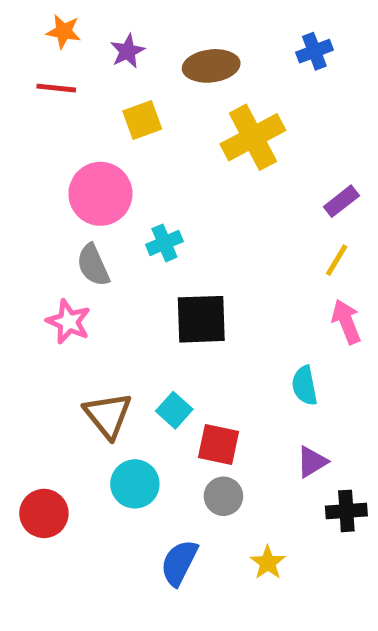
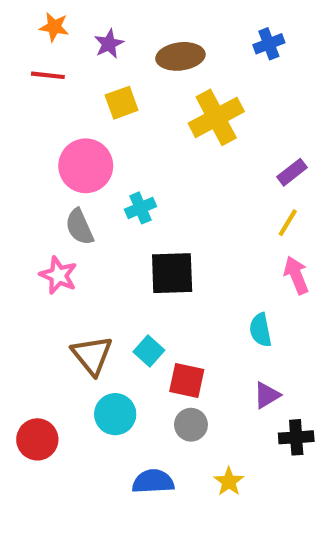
blue semicircle: (179, 563) -> (153, 482), turned 60

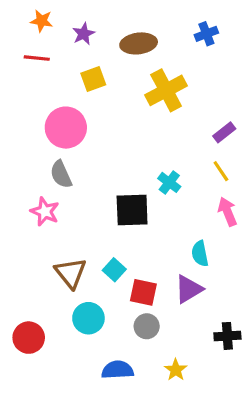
cyan cross: (140, 208) -> (169, 182), moved, turned -30
yellow line: (288, 223) -> (221, 171), turned -65
purple triangle: (267, 395) -> (189, 289), moved, size x1.4

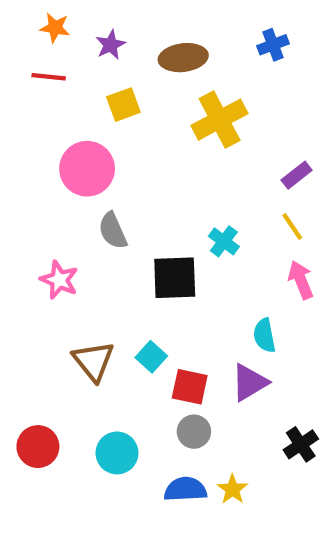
gray semicircle: (61, 174) -> (113, 231), moved
cyan circle: (88, 318) -> (117, 453), moved
black cross: (227, 336) -> (301, 444), turned -30
blue semicircle: (118, 370) -> (185, 489), moved

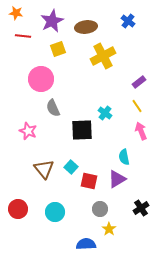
orange star: (55, 28) -> (16, 13), moved
purple star: (111, 45) -> (52, 21), size x1.6
blue cross: (273, 45) -> (128, 21), turned -32
gray circle: (194, 432) -> (100, 209), moved
blue semicircle: (185, 489) -> (86, 244), moved

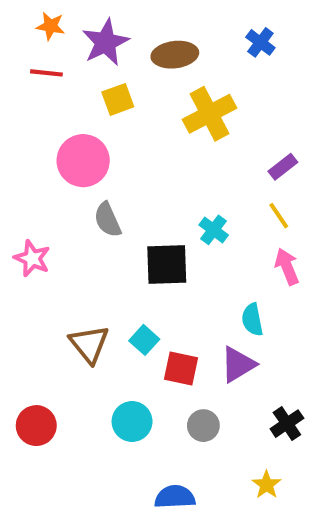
orange star: (16, 13) -> (51, 26), moved
pink star: (28, 131) -> (32, 258), moved
cyan circle: (55, 212) -> (132, 421), moved
yellow star: (109, 229) -> (267, 485), moved

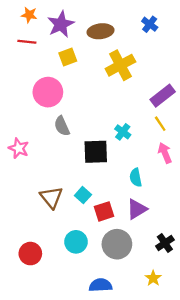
purple rectangle: (283, 167) -> (163, 96), size x1.5
cyan semicircle: (252, 320) -> (136, 177), moved
red square: (181, 369) -> (104, 211), turned -30
red circle: (36, 426) -> (30, 254), moved
gray circle: (203, 426) -> (117, 244), size x1.6

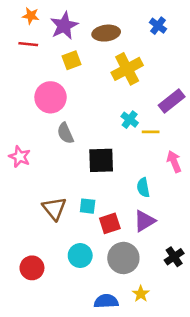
yellow line: (160, 124) -> (151, 132), moved, turned -56
cyan cross: (123, 132) -> (130, 120), moved
cyan square: (83, 195) -> (88, 206), turned -35
yellow star: (153, 278) -> (141, 294), moved

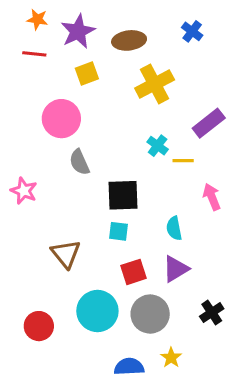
cyan square: (88, 206) -> (119, 231), moved
cyan circle: (80, 256) -> (97, 311), size x1.4

